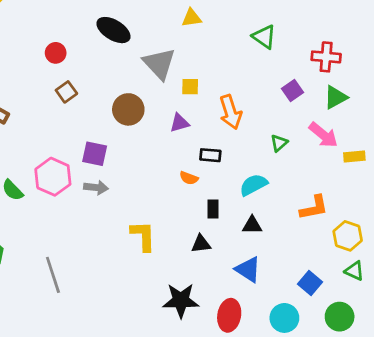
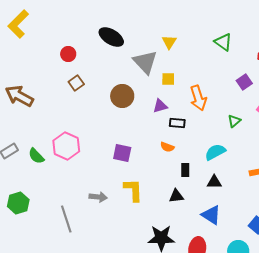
yellow triangle: (192, 18) -> (169, 42), moved, turned -49
purple square: (95, 154) -> (122, 153), moved
black rectangle: (210, 155) -> (177, 123), moved
gray arrow: (96, 187) -> (98, 197), moved

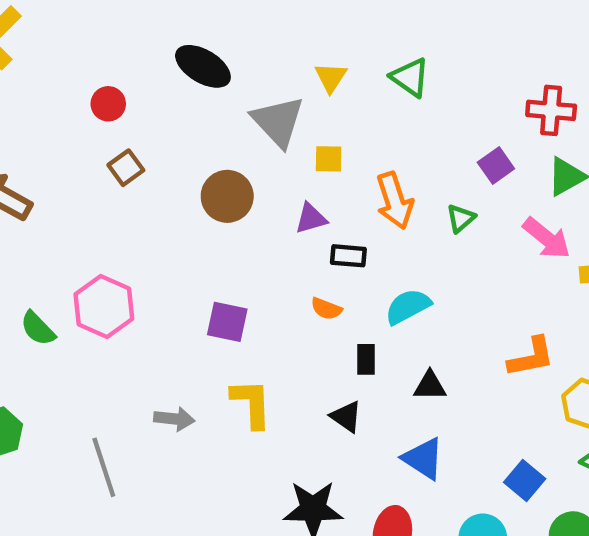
green triangle: (223, 42) -> (410, 77), moved
green triangle: (234, 121) -> (461, 218), moved
cyan semicircle: (215, 152) -> (408, 306), moved
black triangle: (176, 196) -> (346, 417), turned 42

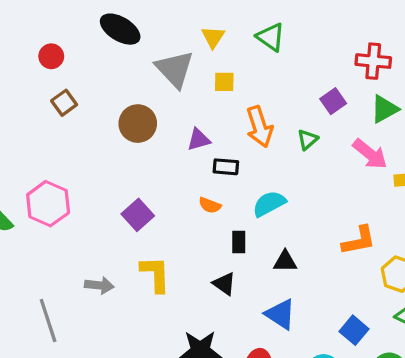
yellow square: (329, 159) -> (224, 82), moved
purple square: (227, 322) -> (138, 215), turned 36

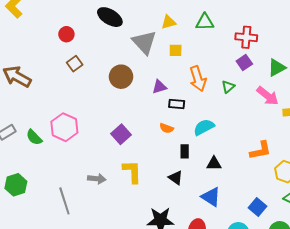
yellow triangle: (213, 37) -> (169, 22), turned 42
green triangle: (271, 37) -> (205, 22), turned -36
red cross: (373, 61) -> (246, 37), moved

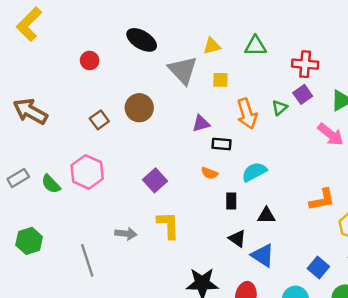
brown square: (75, 64) -> (99, 120), moved
brown circle: (121, 77) -> (139, 108), moved
green triangle: (228, 87) -> (280, 108), moved
black triangle: (176, 178) -> (237, 238), moved

